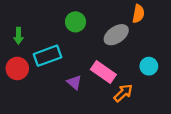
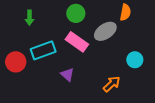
green circle: (75, 22) -> (76, 13), moved
green arrow: (18, 36) -> (29, 18), moved
pink rectangle: (103, 72) -> (77, 42), moved

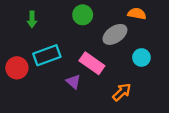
orange semicircle: (125, 12) -> (137, 14), turned -91
pink rectangle: (77, 42) -> (92, 63), moved
cyan circle: (135, 60) -> (141, 57), moved

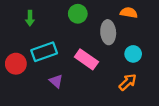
gray ellipse: (115, 34) -> (108, 32), turned -60
purple triangle: (73, 82) -> (56, 81), moved
orange arrow: (122, 92) -> (128, 82), moved

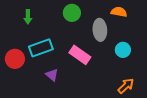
orange arrow: (128, 82) -> (126, 86), moved

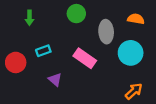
orange semicircle: (119, 12) -> (136, 19), moved
cyan rectangle: (41, 48) -> (43, 51), size x0.6
cyan circle: (123, 50) -> (131, 53), size x1.5

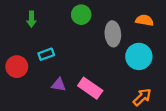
pink rectangle: (85, 58) -> (90, 88), moved
purple triangle: (55, 80) -> (59, 85), turned -32

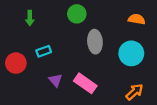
gray ellipse: (113, 34) -> (95, 42), moved
purple triangle: (59, 85) -> (55, 80), turned 40

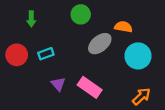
orange semicircle: (137, 19) -> (123, 27), moved
gray ellipse: (95, 42) -> (100, 44), turned 55
red circle: (16, 63) -> (17, 55), moved

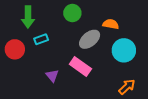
green arrow: (31, 19) -> (28, 17), size x1.5
cyan rectangle: (46, 54) -> (41, 39), moved
pink rectangle: (90, 87) -> (80, 67), moved

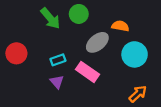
green arrow: (28, 17) -> (50, 18), moved, turned -40
cyan rectangle: (41, 39) -> (58, 60), moved

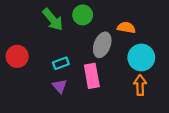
gray ellipse: (97, 42) -> (102, 45), turned -30
pink rectangle: (87, 72) -> (92, 76), turned 45
orange arrow: (138, 94) -> (140, 85), moved, turned -48

